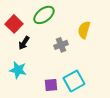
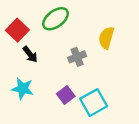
black arrow: (24, 43) -> (30, 54), turned -72
purple square: (51, 85) -> (66, 95), moved, turned -32

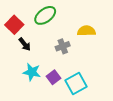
yellow semicircle: (106, 38) -> (86, 31), turned 72
cyan star: (23, 89) -> (32, 72), moved

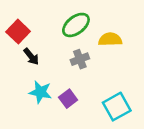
green ellipse: (45, 15) -> (76, 25), moved
cyan square: (76, 83) -> (117, 107), moved

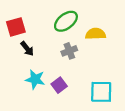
red square: (18, 32) -> (16, 27), turned 30
cyan square: (117, 107) -> (101, 92), turned 30

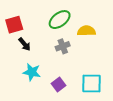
purple square: (59, 85) -> (59, 84), moved

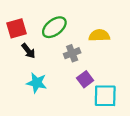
green ellipse: (60, 20) -> (54, 27), moved
purple square: (59, 84) -> (85, 79), moved

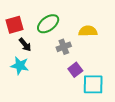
cyan star: (37, 83) -> (20, 66), moved

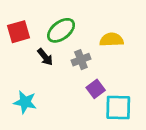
black arrow: (25, 45) -> (45, 57), moved
cyan star: (20, 66) -> (25, 102), moved

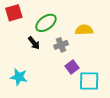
red square: (18, 32) -> (14, 13), moved

